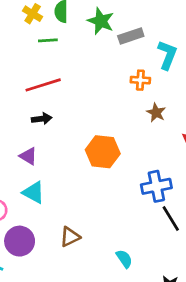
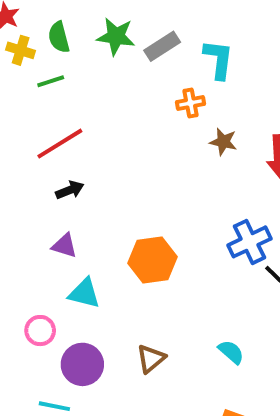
orange hexagon: (103, 152) -> (152, 260), moved
brown triangle: (70, 237) -> (151, 359), moved

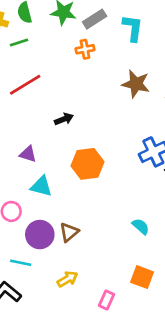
orange cross: (191, 103) -> (85, 49), moved
brown star: (223, 142) -> (136, 84), size x1.5
black arrow: (70, 190) -> (64, 119), moved
brown triangle: (151, 359) -> (69, 232), moved

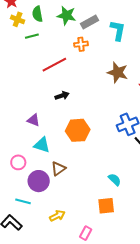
red line: (25, 85) -> (54, 65), moved
brown triangle: (69, 232) -> (58, 169), moved
orange square: (142, 277) -> (106, 206), moved, turned -30

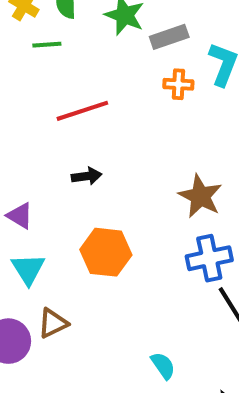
orange cross: (81, 44) -> (178, 84), moved
brown star: (118, 73) -> (200, 196), moved
cyan triangle: (42, 145) -> (28, 269), turned 30

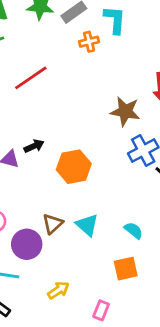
black arrow: (87, 176) -> (34, 146), moved
cyan triangle: (28, 269) -> (87, 225), moved

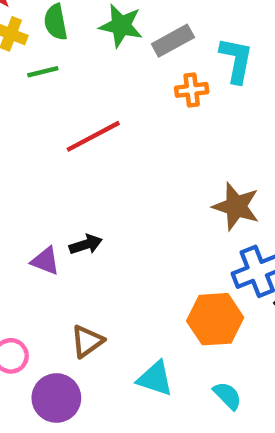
orange hexagon: (74, 167) -> (215, 319), moved
brown triangle: (53, 224) -> (87, 341), moved
cyan triangle: (87, 225) -> (155, 379), turned -30

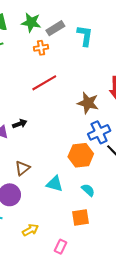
orange cross: (192, 90) -> (41, 48), moved
red line: (93, 136) -> (44, 83), moved

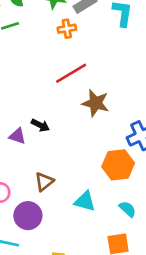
brown star: (88, 103) -> (96, 103), moved
black arrow: (20, 124) -> (40, 125), turned 48

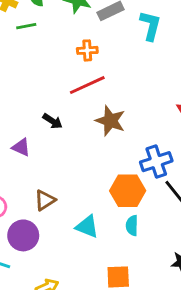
orange cross: (67, 29) -> (87, 50), moved
black arrow: (40, 125) -> (53, 121), moved
cyan semicircle: (128, 209) -> (132, 226), moved, turned -138

